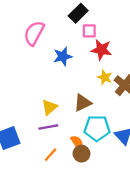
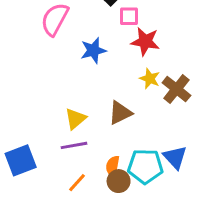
cyan pentagon: (97, 128) -> (145, 166), moved
orange semicircle: (77, 143) -> (113, 166), turned -136

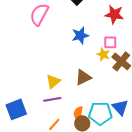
pink square: (129, 16) -> (110, 42), moved
red star: (145, 42) -> (114, 14), moved
blue star: (93, 50) -> (80, 35), moved

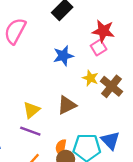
pink square: (110, 42) -> (99, 47), moved, turned -32
purple line: (52, 99) -> (30, 131), turned 30

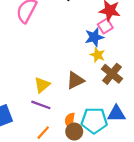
blue star: (63, 56) -> (94, 37), moved
brown cross: (112, 86) -> (112, 74), moved
blue triangle: (110, 140) -> (116, 114), turned -48

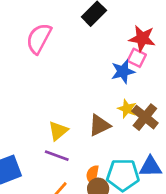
pink square: (105, 26) -> (137, 58), turned -32
yellow star: (98, 55) -> (127, 109), moved

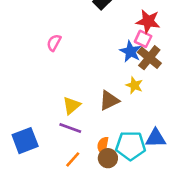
pink semicircle: (39, 38) -> (54, 43), moved, size x0.6
blue star: (123, 72) -> (131, 51), turned -30
brown cross: (145, 117) -> (149, 58), moved

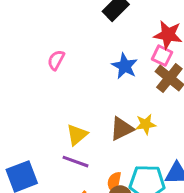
blue star: (131, 51) -> (125, 66), moved
yellow star: (134, 85) -> (146, 124), moved, turned -30

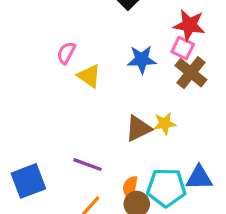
blue star: (125, 66) -> (142, 60), turned -30
yellow triangle: (77, 135) -> (89, 76), moved, turned -45

